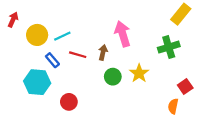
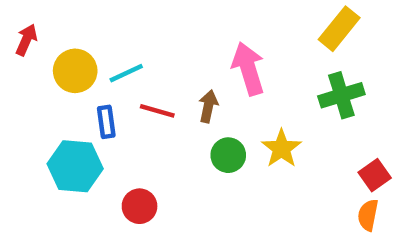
yellow rectangle: (181, 14) -> (339, 29), moved
blue rectangle: (52, 60) -> (106, 122), turned 32
orange semicircle: (173, 106) -> (368, 215), moved

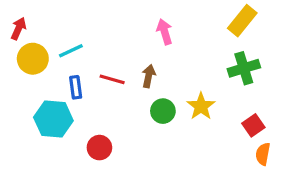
pink arrow: (248, 69) -> (164, 32), moved, size x0.7
yellow circle: (75, 71) -> (33, 59), moved
cyan line: (126, 73) -> (71, 51), moved
red square: (375, 175) -> (253, 125), moved

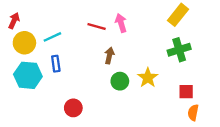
red line: (112, 79) -> (97, 26), moved
cyan hexagon: (53, 119) -> (28, 75), moved
red square: (253, 125) -> (186, 92), turned 35

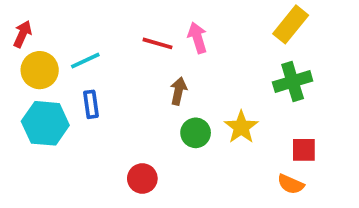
red circle: (73, 108) -> (142, 178), moved
orange semicircle: (193, 113) -> (291, 184), moved, turned -77

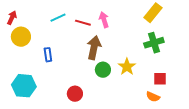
cyan line: (85, 61) -> (58, 18), moved
brown arrow: (178, 91) -> (94, 48), size x1.6
cyan hexagon: (45, 123) -> (24, 86), moved

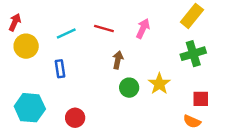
cyan line: (58, 18) -> (66, 34), moved
pink arrow: (104, 20) -> (143, 28), moved, turned 42
brown arrow: (94, 48) -> (118, 60), size x0.6
red circle: (75, 94) -> (75, 118), moved

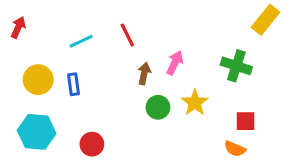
yellow rectangle: (192, 16) -> (266, 20), moved
red line: (104, 28) -> (127, 35), turned 48
pink arrow: (143, 28) -> (175, 63), moved
yellow circle: (26, 46) -> (38, 80), moved
green cross: (193, 54) -> (236, 66), turned 35

